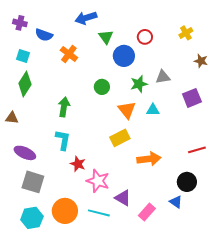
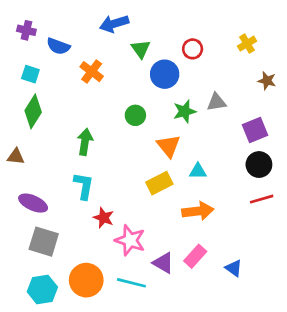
cyan triangle: (153, 110) -> (198, 171), moved
black circle: (187, 182) -> (259, 165), moved
pink rectangle: (147, 212) -> (195, 256), moved

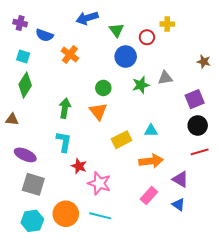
yellow cross: (247, 44) -> (167, 24), moved, turned 32
green triangle: (141, 49) -> (117, 30), moved
orange triangle: (169, 146) -> (98, 111), moved
purple triangle: (163, 263) -> (180, 179), moved

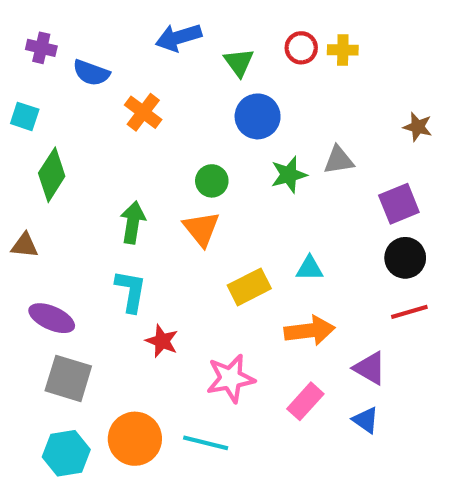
red circle: (147, 37) -> (301, 48), moved
cyan square: (23, 57) -> (25, 116), moved
pink star: (99, 183) -> (231, 378), moved, turned -30

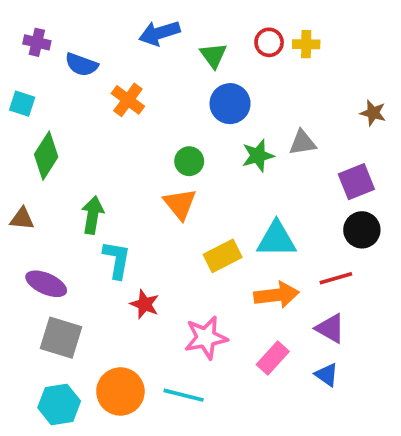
green arrow: (133, 222) -> (93, 215), moved
cyan triangle: (310, 268) -> (276, 239), size x1.6
red line: (409, 312) -> (336, 278), moved

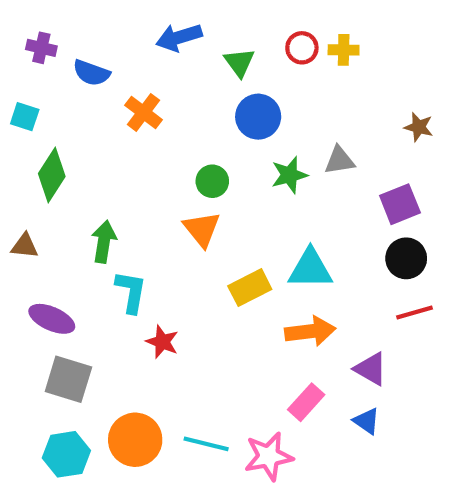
red line: (336, 278) -> (414, 313), moved
pink star: (206, 338) -> (269, 456), moved

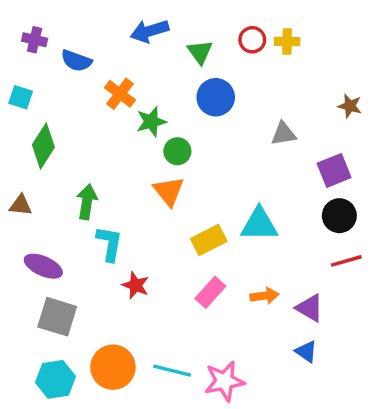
green star: (289, 175) -> (151, 122), moved
orange arrow: (310, 331) -> (264, 296), moved, size x0.7
pink rectangle: (306, 402) -> (210, 292), moved

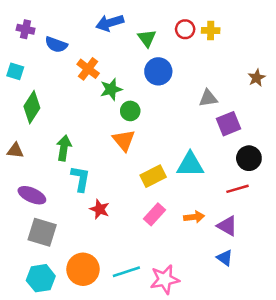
brown star: (350, 106) -> (257, 78), turned 30
purple square: (334, 170) -> (229, 124), moved
red line: (346, 261) -> (237, 189), moved
cyan line: (172, 371) -> (126, 272), turned -32

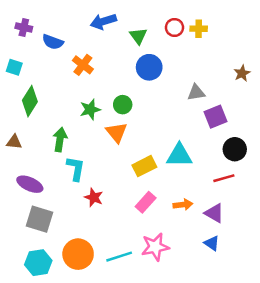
green star: (111, 89) -> (90, 109), moved
pink star: (165, 279) -> (155, 247), moved

